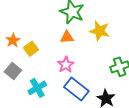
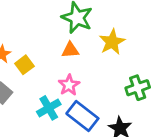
yellow star: (100, 31) -> (112, 42), turned 30
cyan cross: (37, 88) -> (49, 108), moved

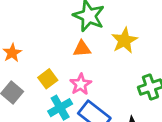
yellow square: (24, 65) -> (48, 79), moved

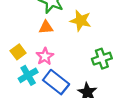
yellow star: (124, 40) -> (81, 21), turned -30

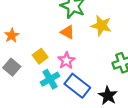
orange triangle: (46, 27) -> (67, 32), turned 32

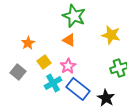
yellow star: (101, 26) -> (111, 35), moved
orange star: (12, 35) -> (28, 43), moved

